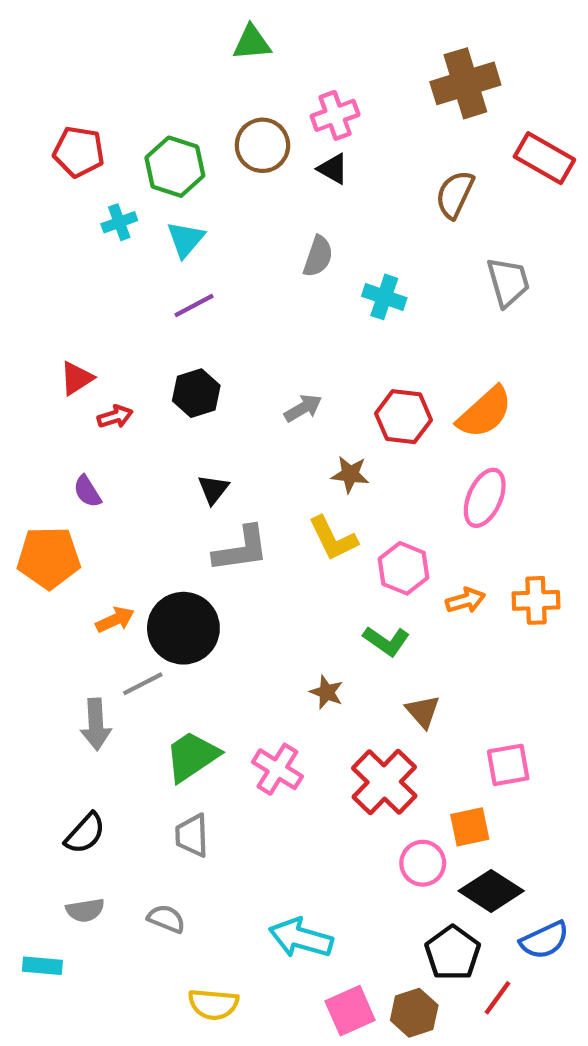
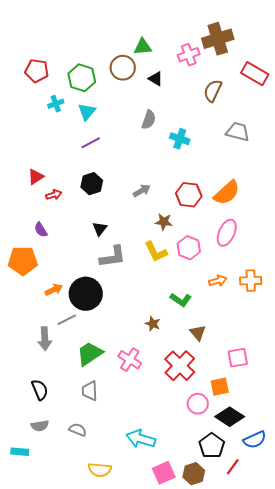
green triangle: (252, 43) -> (143, 47), moved
pink cross: (335, 115) -> (189, 55), moved
gray trapezoid: (508, 282) -> (238, 132), turned -60
pink hexagon: (403, 568) -> (189, 248), moved
black semicircle: (85, 833) -> (40, 390), turned -65

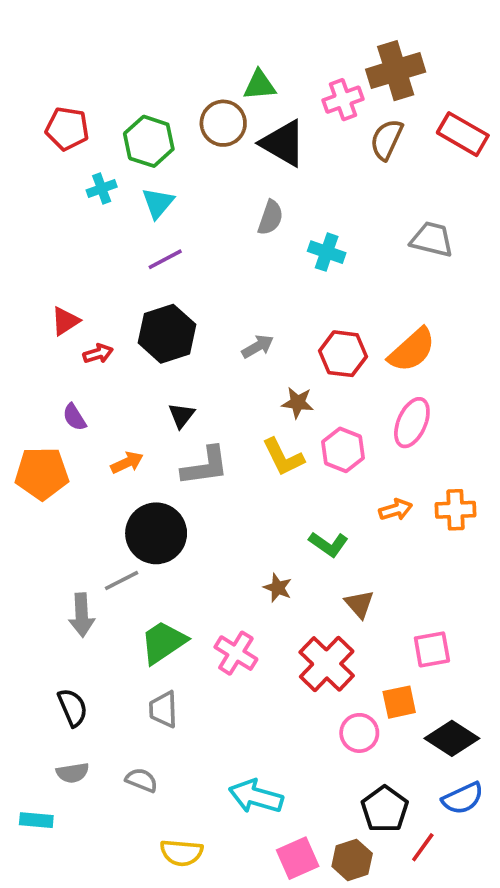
black triangle: (156, 79) -> (283, 143), size x1.8
brown semicircle: (213, 91) -> (387, 140), moved
black hexagon: (92, 184) -> (167, 334), size x1.4
orange arrow: (54, 290) -> (127, 463), moved
black diamond: (230, 417) -> (452, 738), moved

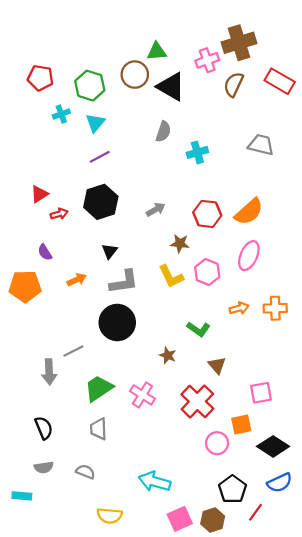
cyan cross: (327, 252) -> (197, 152), turned -35
black circle: (156, 533) -> (117, 322), moved

